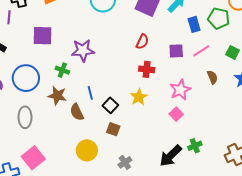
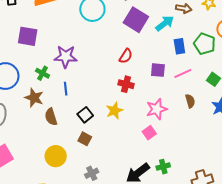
blue line: (90, 93) -> (66, 89), moved

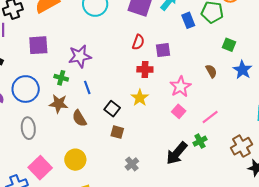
purple square: (158, 70) -> (163, 50), moved
pink line: (183, 74) -> (210, 117), moved
yellow circle: (56, 156) -> (75, 160), moved

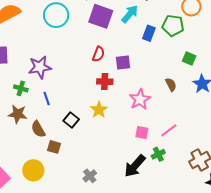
blue rectangle: (188, 20) -> (149, 33), turned 42
pink square: (179, 111) -> (142, 132), moved, turned -32
brown square: (117, 132) -> (54, 147), moved

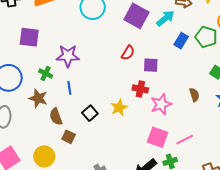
red cross: (105, 82) -> (140, 89), moved
pink square: (142, 132) -> (158, 137), size x1.5

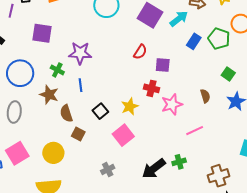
pink square: (158, 137) -> (123, 135), moved, turned 30
pink line: (185, 140) -> (195, 131), moved

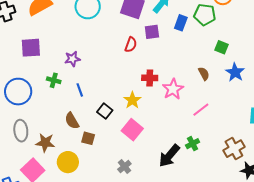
purple star: (80, 53) -> (72, 59), size x0.7
purple square: (163, 65) -> (152, 32), moved
brown star: (49, 95) -> (45, 143), moved

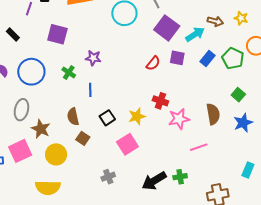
brown semicircle: (204, 74) -> (213, 114), size x1.5

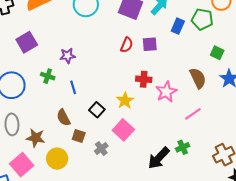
purple square: (57, 34) -> (27, 42), turned -30
purple square: (177, 58) -> (150, 44), moved
gray cross: (108, 177) -> (101, 148), moved

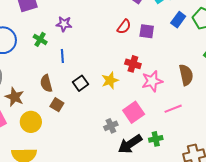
pink square: (123, 130) -> (134, 112), moved
gray cross: (101, 148) -> (111, 126), moved

